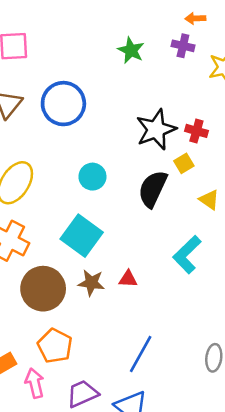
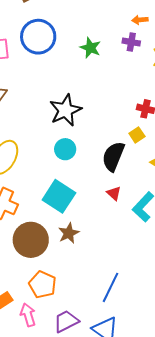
blue circle: (63, 104) -> (38, 37), moved
black star: (156, 130) -> (65, 110), moved
red triangle: (128, 279) -> (114, 193), moved, turned 42
brown star: (91, 283) -> (69, 233), turned -30

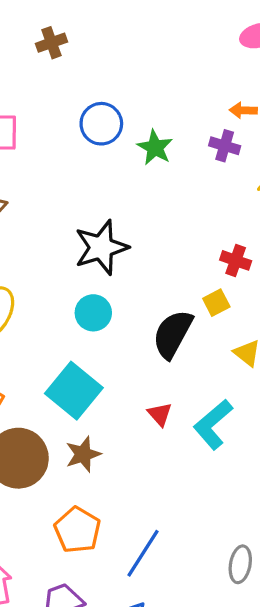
blue circle: (38, 37) -> (101, 124), moved, size x0.7
red triangle: (114, 193) -> (160, 414), moved
orange pentagon: (43, 285) -> (77, 530), moved

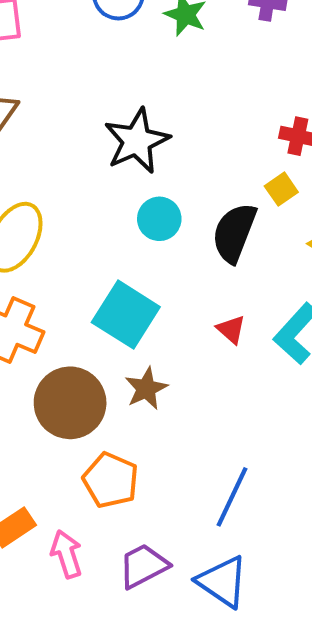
cyan circle: (93, 313) -> (159, 219), moved
orange pentagon: (77, 530) -> (111, 480), moved

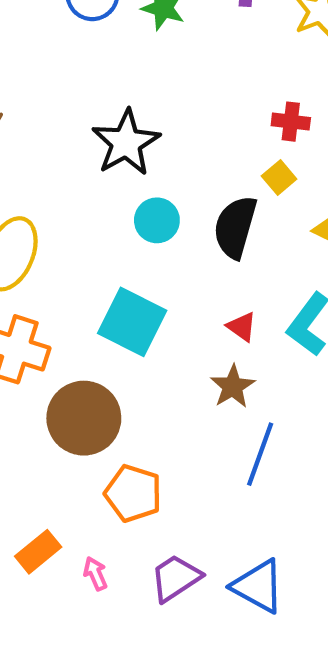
brown star: (146, 388) -> (233, 386), moved
blue line: (232, 497) -> (260, 454), moved
pink arrow: (66, 554) -> (95, 574), size x0.7

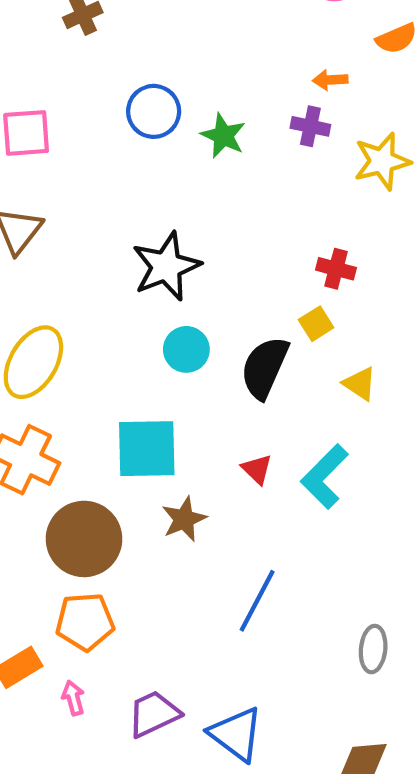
cyan square: (132, 322) -> (147, 449), turned -36
brown star: (233, 386) -> (184, 519), moved
orange pentagon: (133, 493) -> (85, 622), moved, turned -30

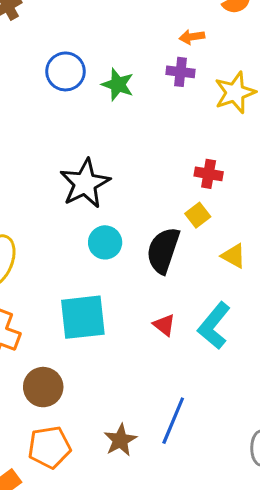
brown star: (184, 519) -> (120, 440), moved
brown circle: (84, 539) -> (43, 387), size x0.7

